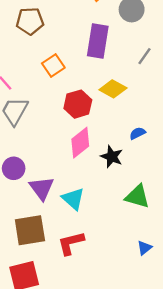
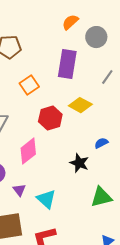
pink diamond: (80, 143) -> (28, 151), moved
purple triangle: (42, 188) -> (19, 190), size x0.6
green triangle: (137, 196) -> (101, 197), turned -30

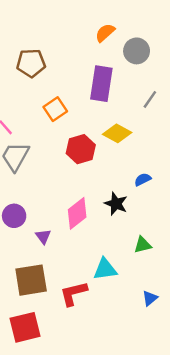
pink diamond: (28, 151) -> (77, 213), moved
green triangle: (101, 197) -> (143, 245), size x0.7
cyan triangle: (46, 199) -> (105, 269), moved, turned -50

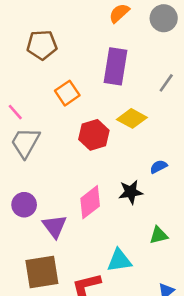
gray circle: (137, 51) -> (164, 18), moved
black star: (116, 204) -> (131, 192), turned -30
purple triangle: (43, 236) -> (55, 226), size x1.5

